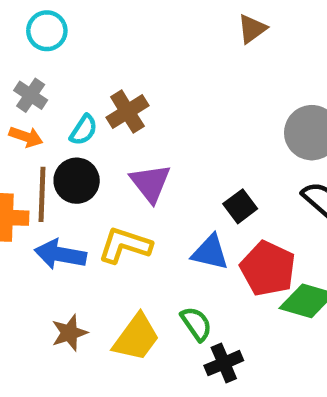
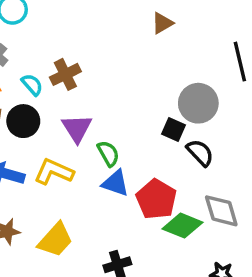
cyan semicircle: (84, 130) -> (32, 85), turned -80
black square: (240, 206) -> (174, 130), moved, turned -35
green semicircle: (196, 324) -> (108, 154), moved

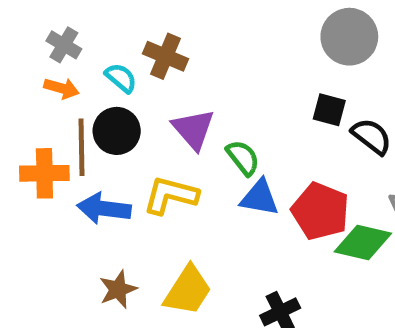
brown cross: (65, 74) -> (165, 56), turned -32
gray circle: (198, 103) -> (349, 37), moved

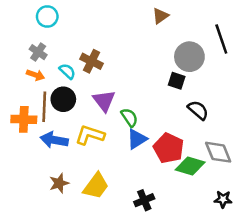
black square: (329, 110) -> (177, 81), moved
blue triangle: (260, 198) -> (137, 139), turned -45

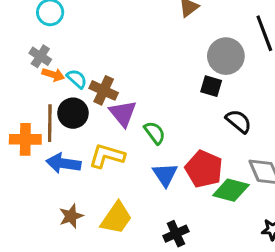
brown cross: (91, 61) -> (104, 90), moved
orange arrow: (35, 75) -> (53, 75), moved
blue triangle: (137, 139) -> (165, 175), moved, turned -30

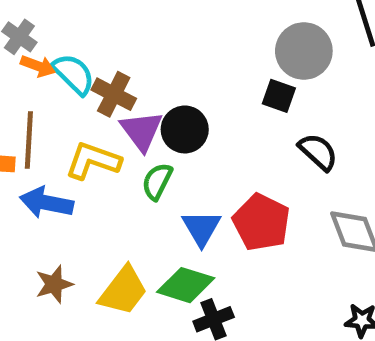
cyan semicircle: (77, 79) -> (74, 74), size x1.4
black circle: (73, 113) -> (185, 129), moved
green semicircle: (155, 133) -> (157, 181), moved, turned -120
yellow L-shape: (107, 156) -> (93, 161), moved
green diamond: (231, 190) -> (186, 285), moved

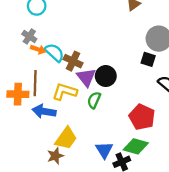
blue triangle: (201, 228) -> (104, 150), moved
brown star: (54, 284) -> (55, 156), moved
green diamond: (186, 285) -> (136, 146), moved
yellow trapezoid: (123, 291) -> (66, 138), moved

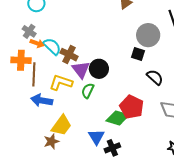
orange cross: (18, 94) -> (21, 60), moved
green diamond: (136, 146) -> (118, 118), moved

